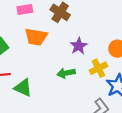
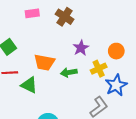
orange trapezoid: (36, 37) -> (44, 62), moved

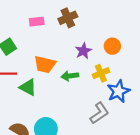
pink rectangle: (32, 13) -> (37, 22), moved
brown cross: (65, 17) -> (68, 18), turned 30
orange circle: (116, 51) -> (112, 46), moved

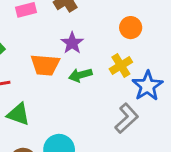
purple star: (83, 51) -> (72, 43), moved
green triangle: (28, 87) -> (18, 114), moved

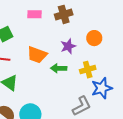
orange circle: (131, 28) -> (94, 38), moved
purple star: (72, 43) -> (68, 46), moved

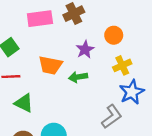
pink rectangle: (35, 14) -> (40, 19), size x1.5
yellow cross: (88, 70) -> (122, 65), moved

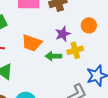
yellow cross: (122, 65) -> (75, 50), moved

